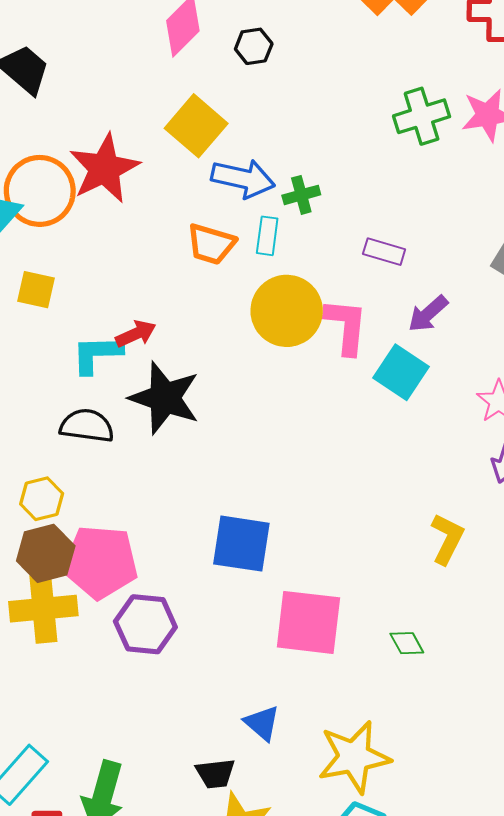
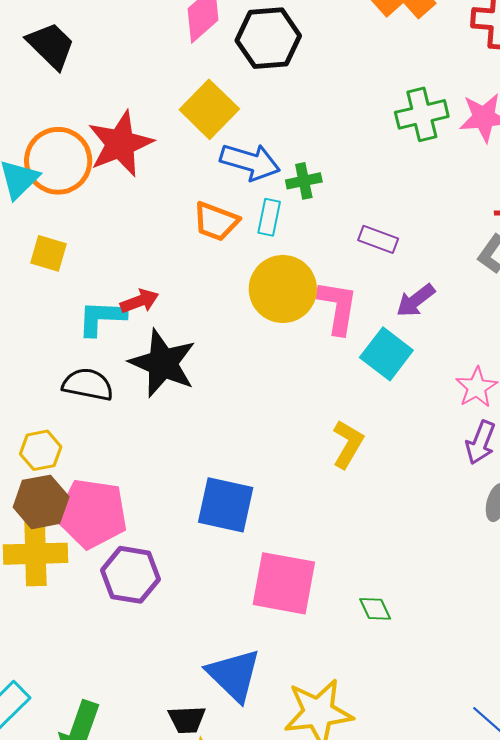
black hexagon: (254, 46) -> (268, 38), size x1.8
yellow L-shape: (447, 539) -> (348, 444), moved
blue triangle: (262, 723) -> (234, 675), size x1.6

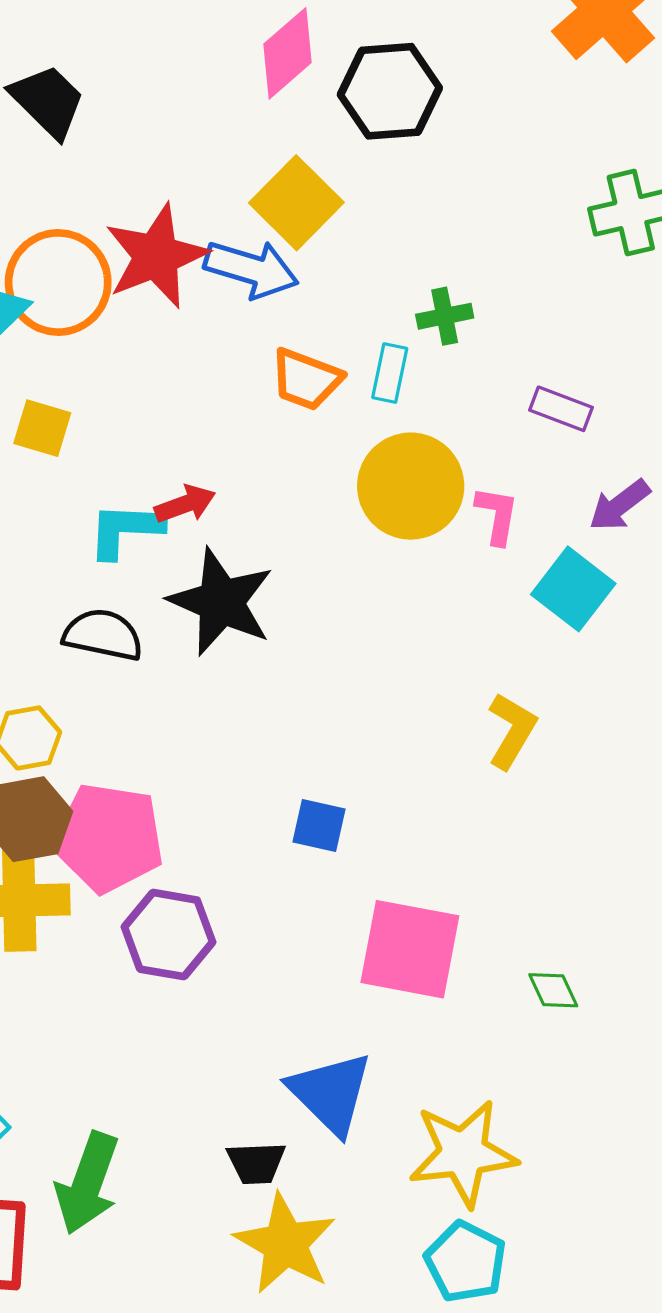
blue arrow: (250, 162) -> (251, 269), moved
pink L-shape: (338, 307) -> (497, 515), size x0.7
blue square: (226, 505) -> (319, 825), size x0.6

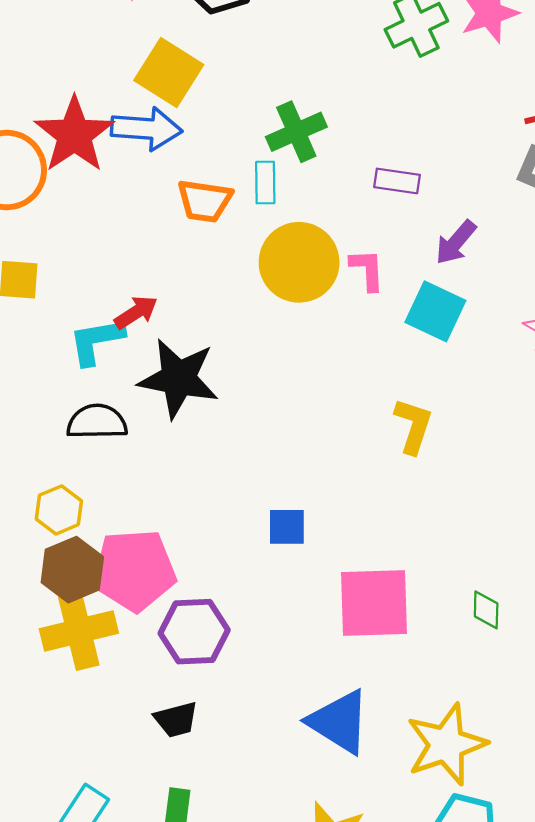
green cross: (445, 316) -> (296, 132), size x1.4
green diamond: (553, 990) -> (486, 610), turned 39
black trapezoid: (256, 1163) -> (176, 720), moved

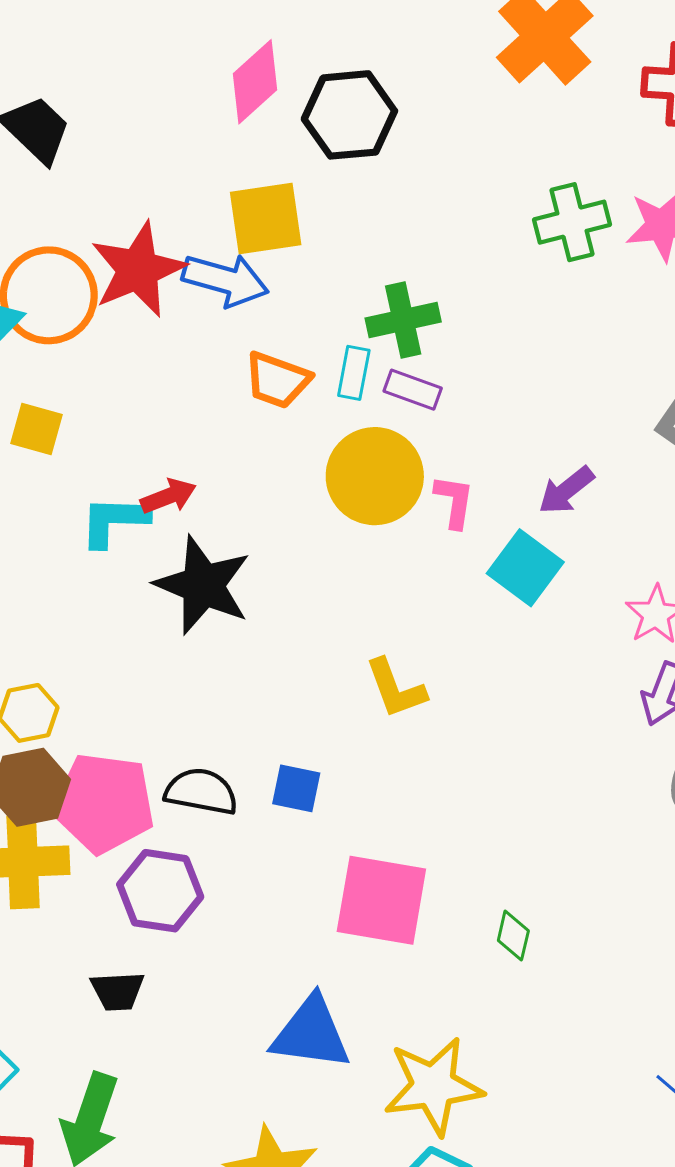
yellow square: (169, 73) -> (266, 219), turned 38
purple rectangle: (397, 181) -> (413, 390), moved
black semicircle: (97, 422) -> (201, 792), moved
yellow L-shape: (413, 426) -> (396, 688), moved, turned 130
blue triangle: (339, 722) -> (311, 1033), turned -36

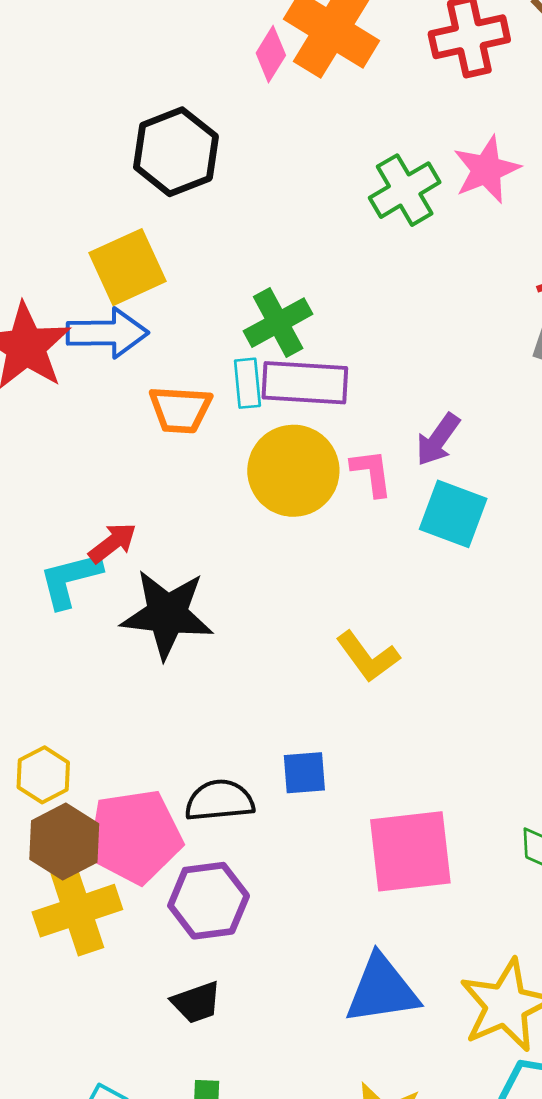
pink diamond: (255, 82) -> (271, 54), moved, size x0.7
purple rectangle: (413, 390) -> (305, 383), size x1.6
purple arrow: (566, 490) -> (438, 440), moved

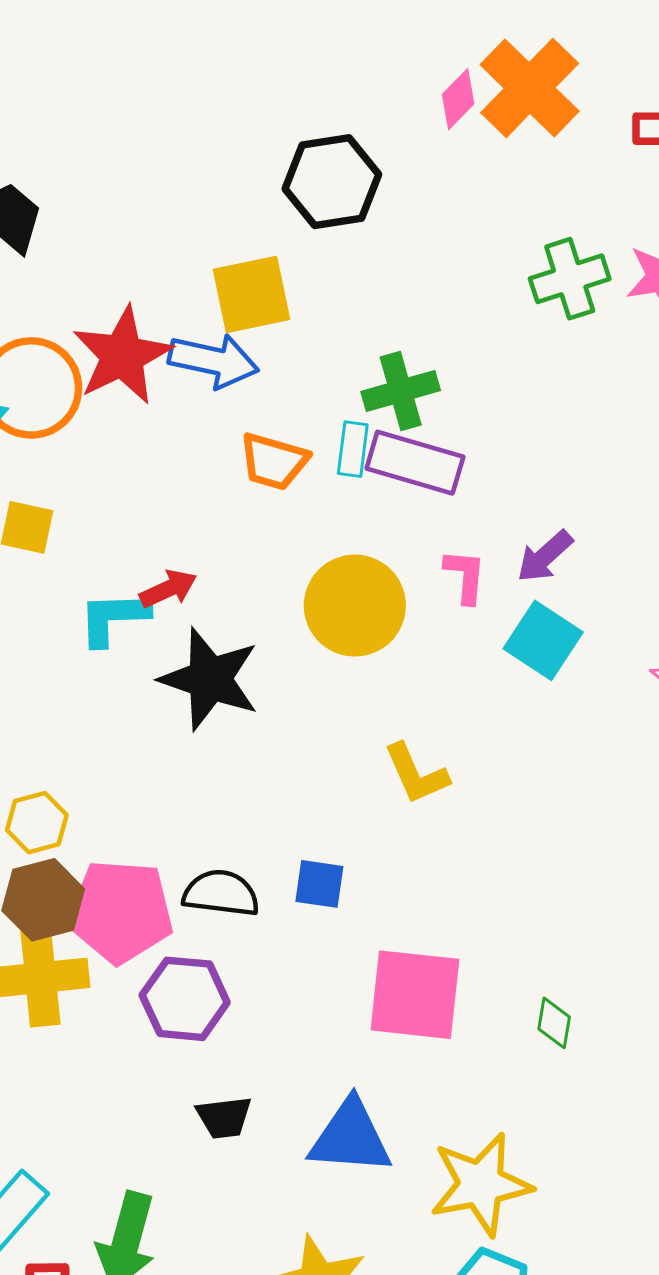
yellow circle: (293, 471) -> (355, 606), moved
black trapezoid: (196, 1002) -> (224, 1117), moved

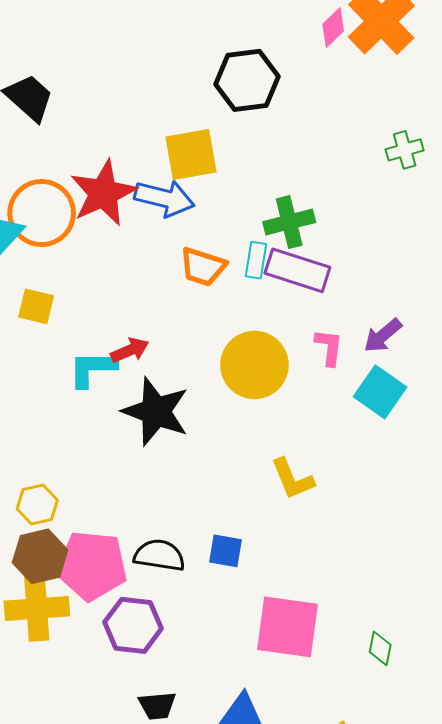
green cross: (570, 279) -> (405, 150), size x0.7

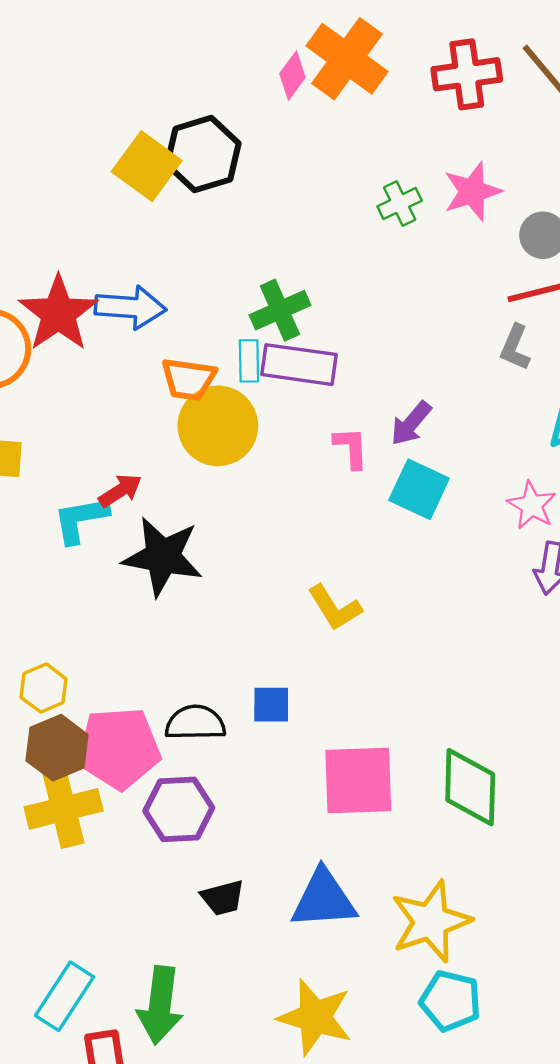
yellow square: (191, 154) -> (147, 166), moved, turned -34
yellow circle: (254, 365) -> (218, 426), moved
green diamond: (380, 648) -> (470, 787), size x2.0

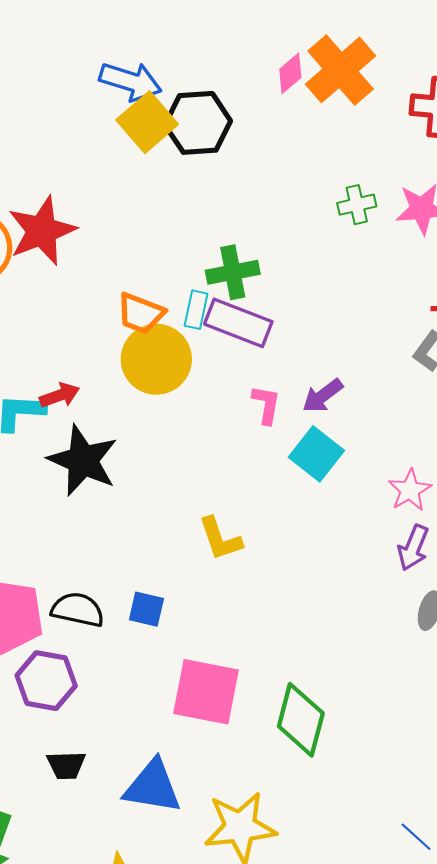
blue arrow: (130, 307) -> (131, 81), moved

